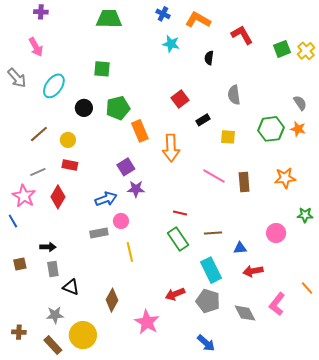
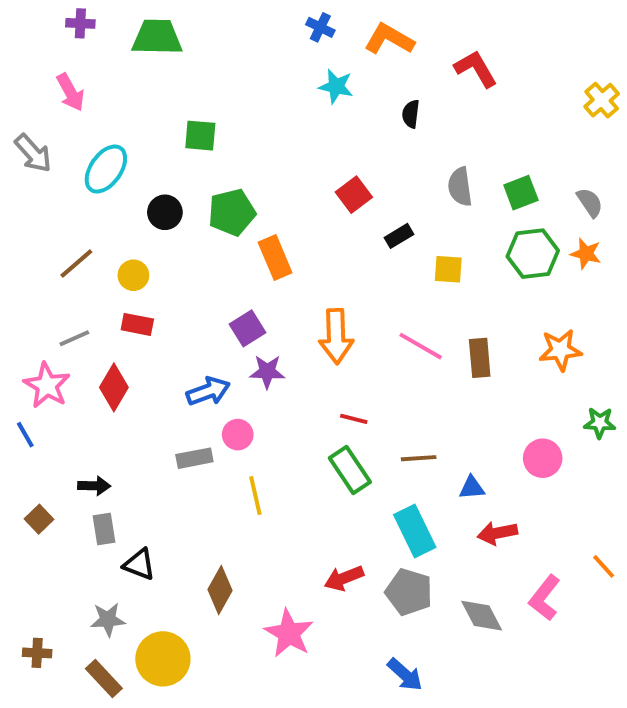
green trapezoid: (109, 19) -> (157, 37), moved
green square: (282, 49) -> (521, 193), moved
orange arrow: (171, 148) -> (336, 336), moved
brown square: (20, 264) -> (39, 519), turned -32

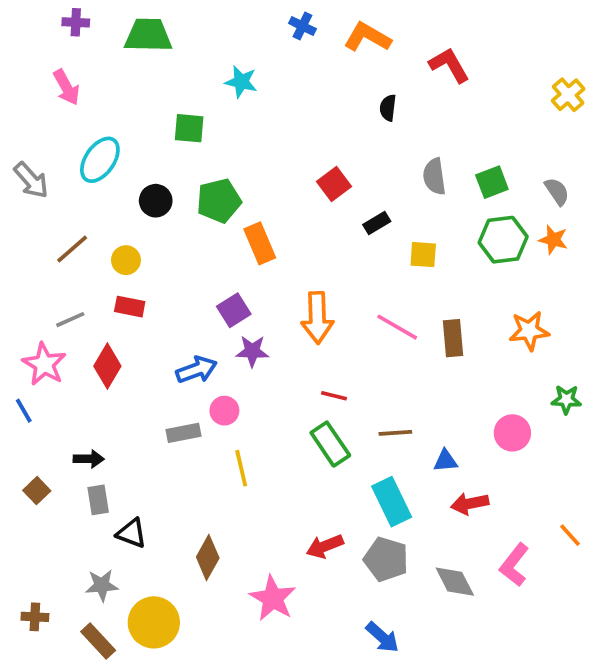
cyan star: (336, 86) -> (241, 82), moved
gray arrow: (33, 153) -> (31, 180), moved

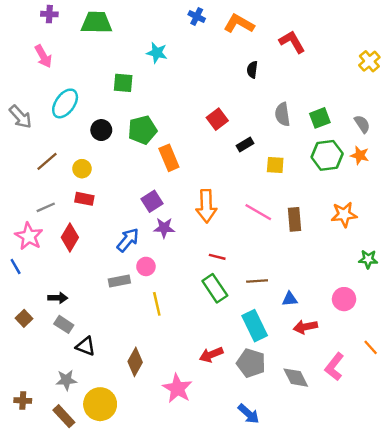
blue arrow: (197, 370) -> (128, 240), turned -30
pink circle: (512, 433) -> (344, 299), moved
gray rectangle: (98, 500) -> (64, 324), turned -48

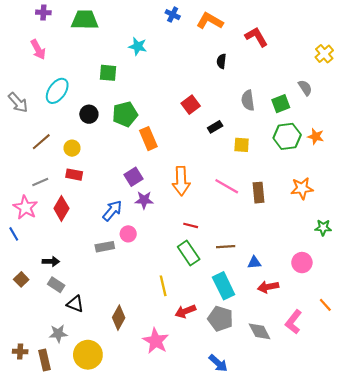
gray semicircle: (362, 124) -> (305, 88), moved
yellow line: (157, 304) -> (163, 286), moved
brown rectangle: (64, 416) -> (44, 360), moved, turned 30

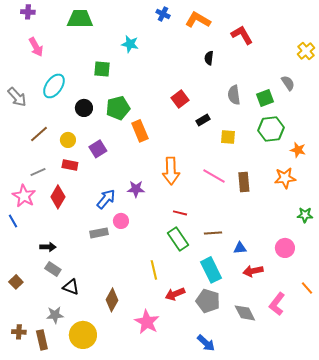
purple cross: (43, 12) -> (28, 12), moved
orange star: (316, 136) -> (298, 150), moved
purple square: (133, 177) -> (98, 149), moved
brown square: (21, 279) -> (16, 282), moved

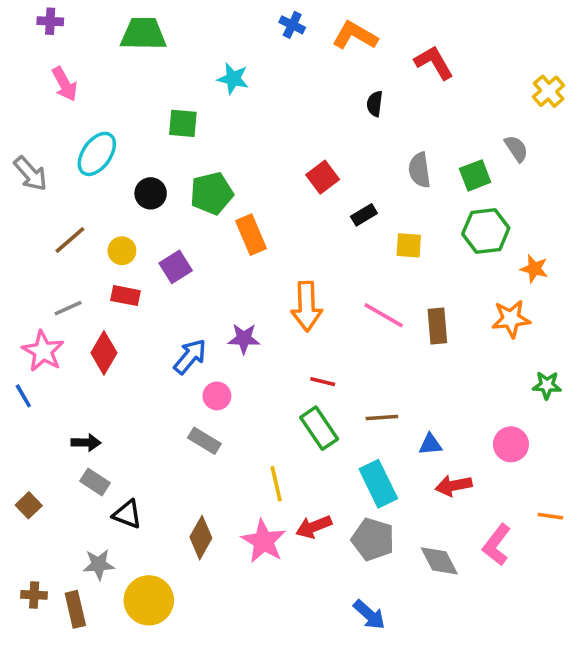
gray rectangle: (99, 233) -> (204, 441), moved, turned 42
orange line: (307, 288) -> (550, 516), turned -40
pink star: (147, 322) -> (264, 541), moved

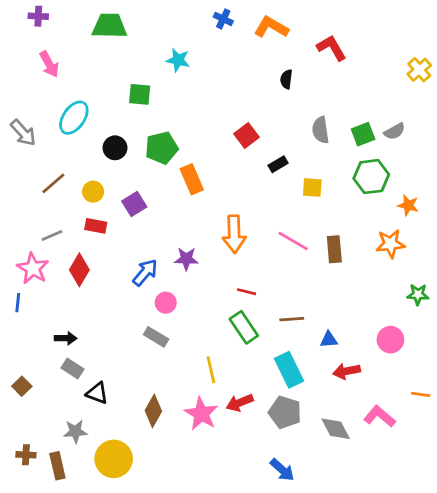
gray semicircle: (516, 149) -> (395, 131), moved, turned 95
blue line: (23, 396) -> (18, 303), turned 36
pink L-shape: (497, 545) -> (379, 416), turned 92

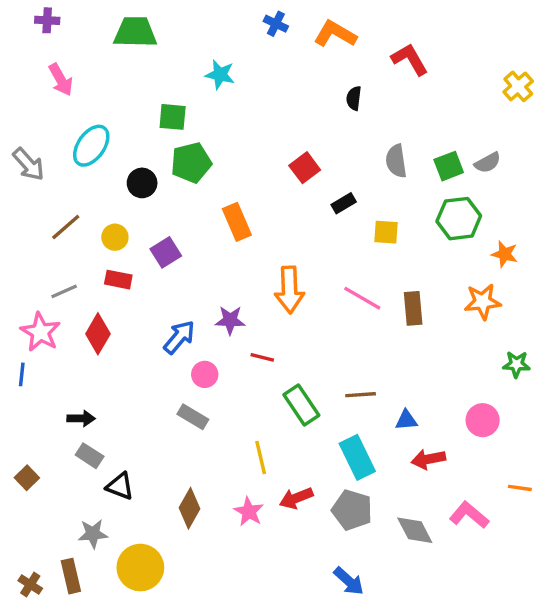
green pentagon: (162, 148) -> (191, 163), moved
red line: (247, 292) -> (262, 357), moved
pink star: (201, 414) -> (249, 512), size x0.7
brown cross: (26, 455) -> (30, 584), moved, turned 30

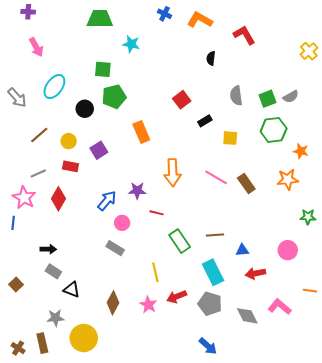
green trapezoid: (135, 32) -> (100, 19), moved
brown rectangle: (413, 308) -> (246, 183), turned -30

